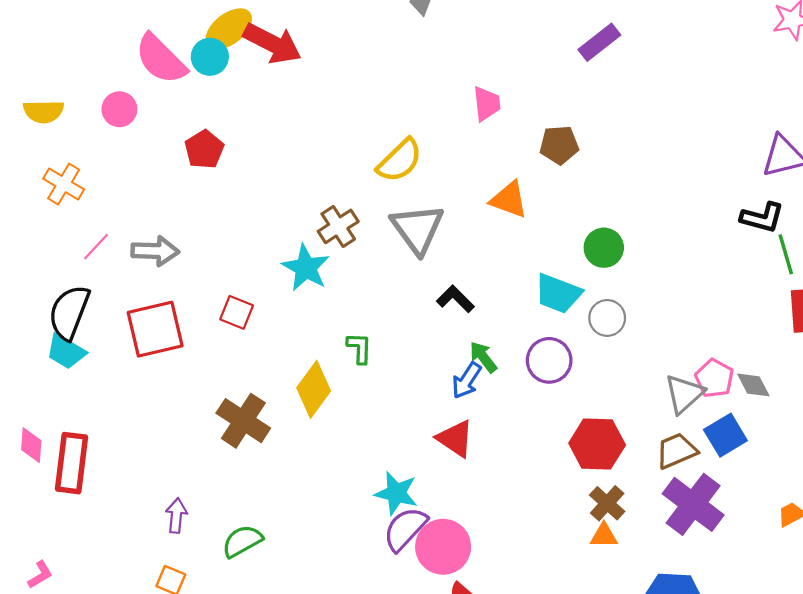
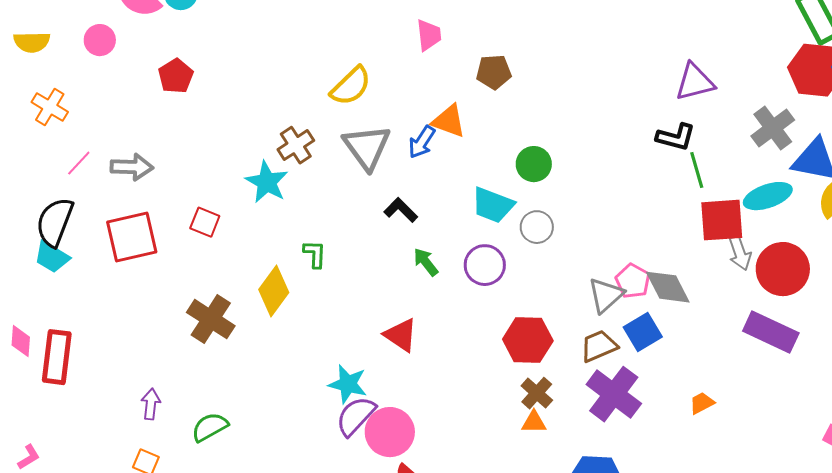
blue arrow: (467, 380) -> (422, 142), moved
gray diamond: (753, 385) -> (668, 287), size x1.5

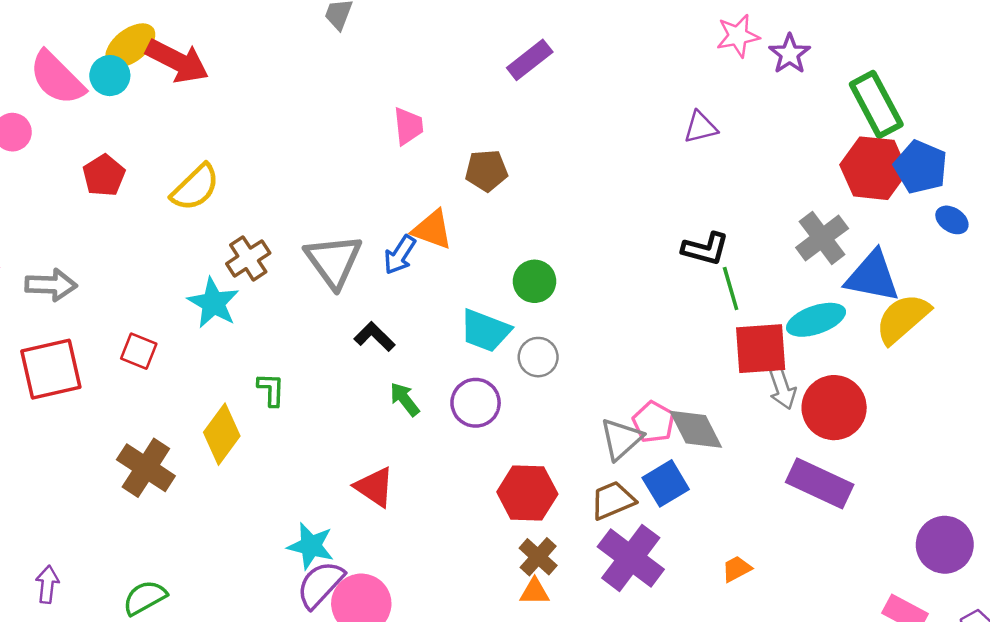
purple triangle: (695, 82) -> (701, 127), moved, size x0.7
yellow semicircle: (351, 86) -> (195, 187), moved
purple arrow: (151, 404) -> (47, 584), moved

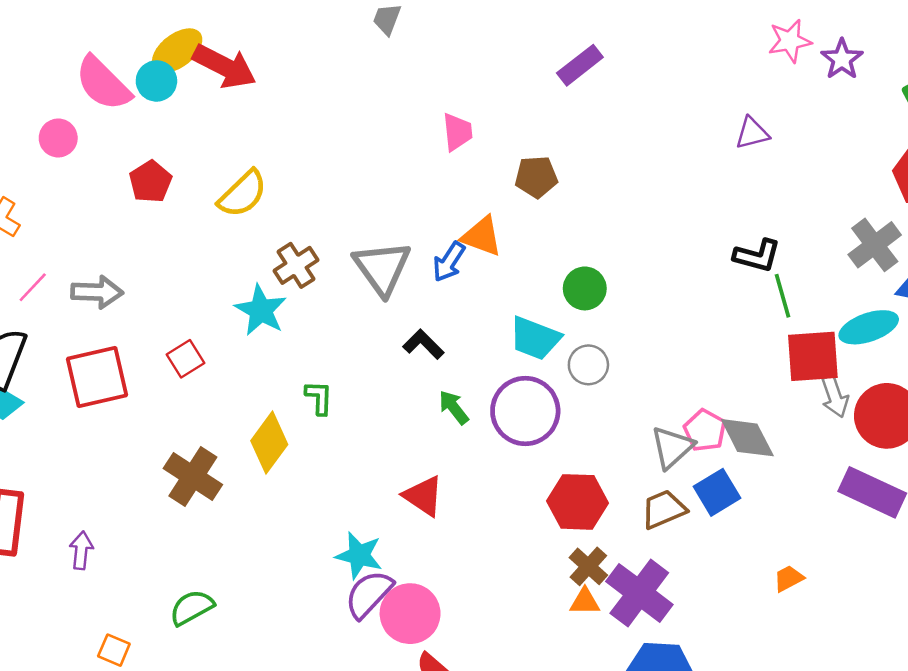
red square: (139, 351) -> (186, 359), turned 36
purple circle: (476, 403) -> (525, 411), size x1.4
purple cross: (631, 558) -> (639, 593), moved
purple arrow: (47, 584) -> (81, 551), moved

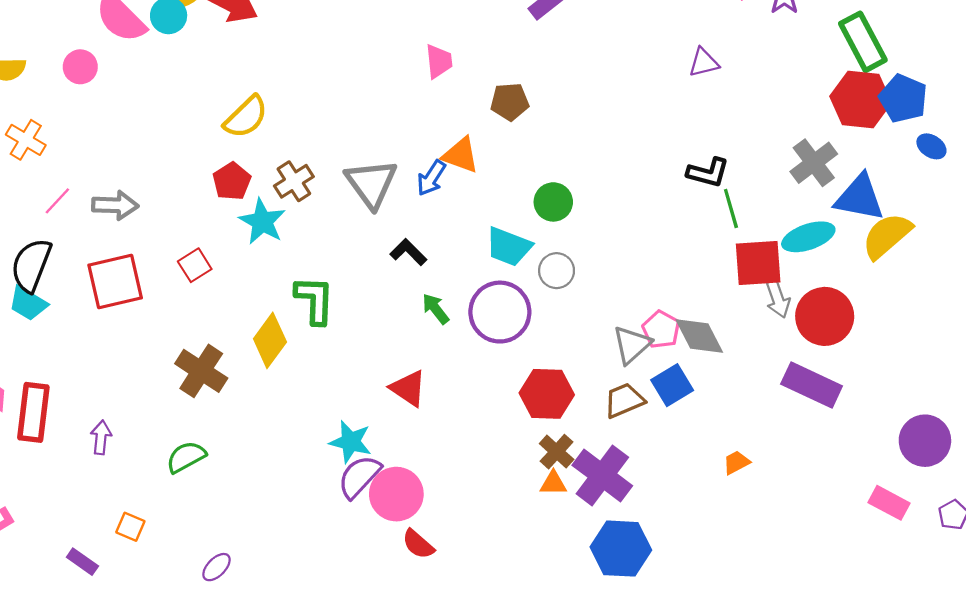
red pentagon: (150, 182) -> (232, 181), moved
green L-shape: (319, 398) -> (315, 300), size x1.6
green semicircle: (192, 608) -> (186, 457), moved

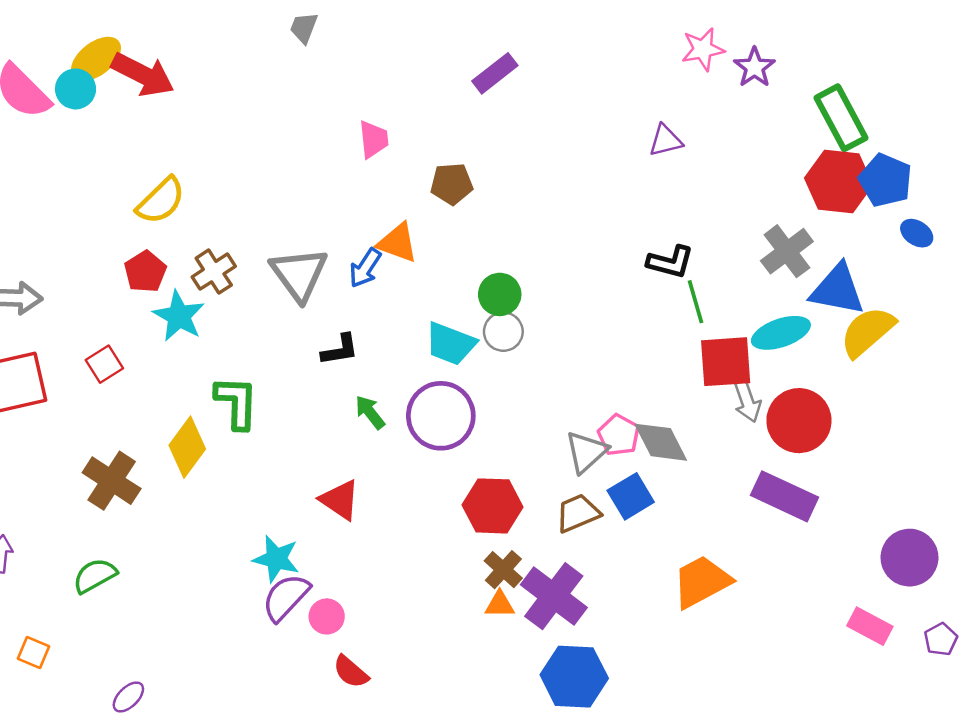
black L-shape: (408, 252) -> (340, 350), turned 126
gray circle: (557, 271) -> (503, 332), moved
orange trapezoid: (736, 462) -> (702, 582), size x2.0
pink circle: (396, 494) -> (327, 616), size x0.6

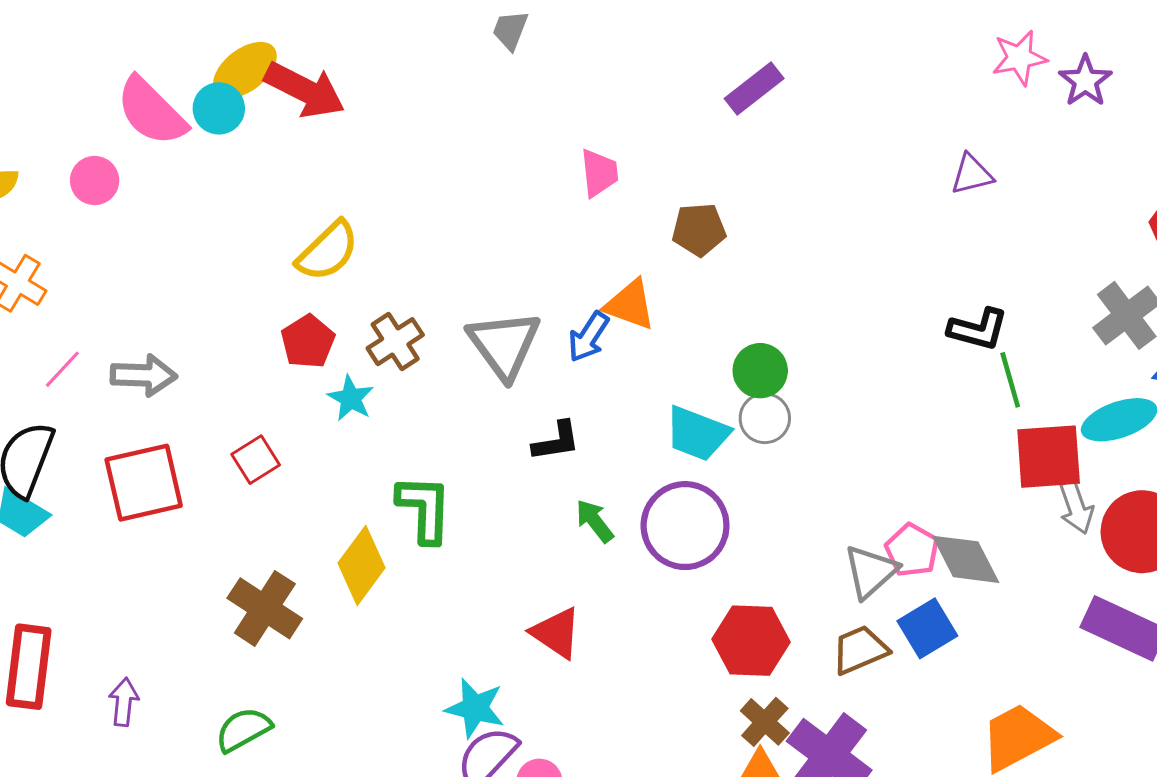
cyan star: (179, 316) -> (351, 398), size x0.7

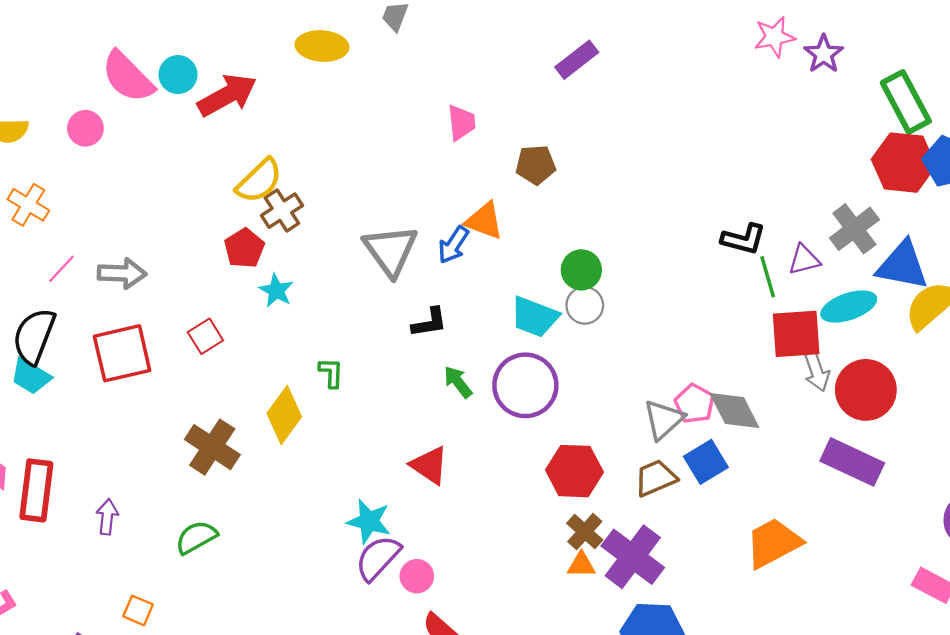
yellow ellipse: (245, 70) -> (322, 46), moved, turned 42
red arrow: (305, 90) -> (227, 95), moved, turned -56
purple triangle: (972, 174) -> (804, 260), moved
brown cross: (395, 342) -> (282, 211), moved
green L-shape: (424, 509) -> (331, 373), size x0.6

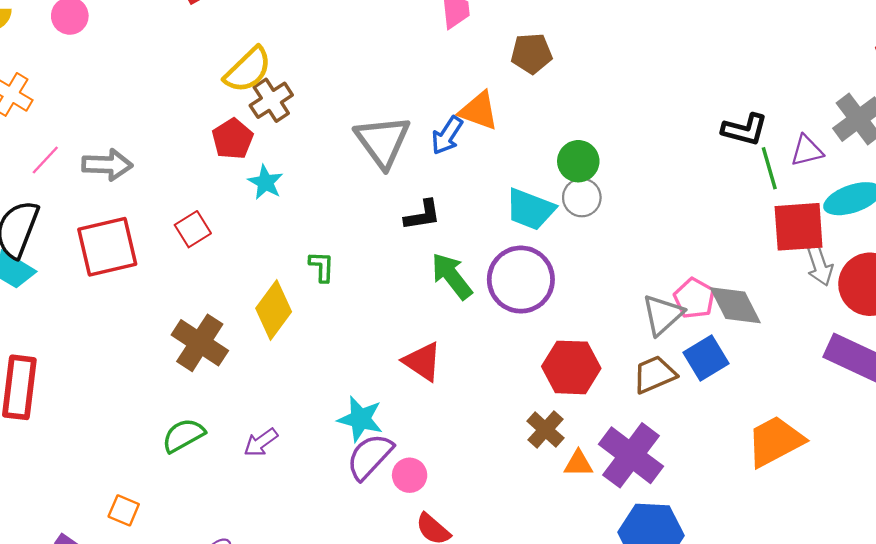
green arrow: (458, 382) -> (452, 276), size x1.4
purple arrow: (107, 517) -> (261, 442), moved, turned -132
brown cross: (585, 532) -> (545, 430), moved

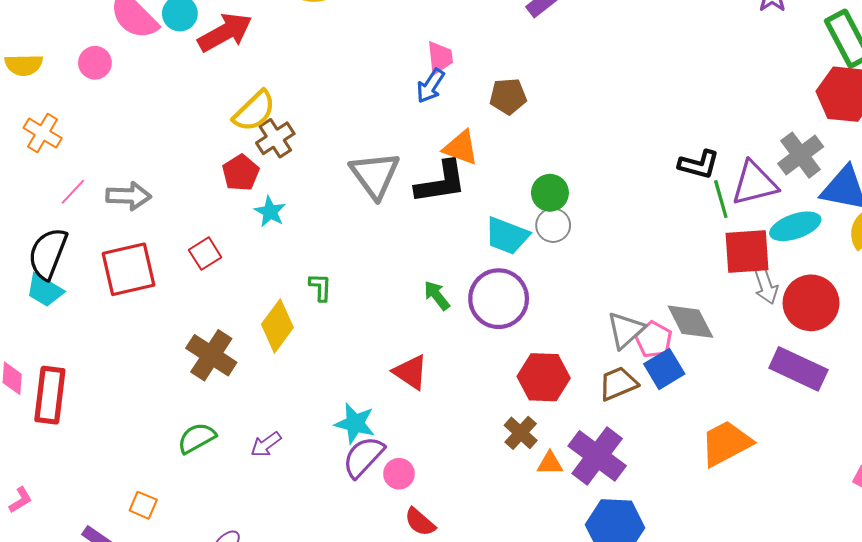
blue arrow: (447, 135) -> (430, 86), moved
purple triangle: (807, 151) -> (754, 183), size x1.6
black L-shape: (422, 215) -> (441, 182), moved, size x1.6
green arrow: (452, 276) -> (437, 296), size x0.7
pink pentagon: (694, 298) -> (654, 340), moved

